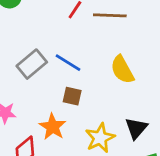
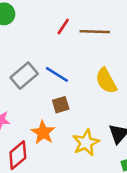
brown square: (72, 96) -> (61, 105), turned -30

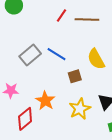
brown square: (61, 105) -> (75, 76), moved

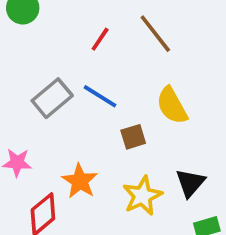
red line: (62, 15) -> (100, 39), moved
brown line: (87, 20) -> (155, 34), turned 50

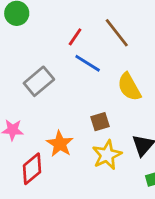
blue line: (100, 96) -> (88, 63), moved
brown square: (133, 137) -> (100, 122), moved

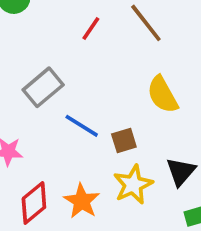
blue line: (88, 63) -> (82, 126), moved
orange star: (60, 144) -> (82, 201), moved

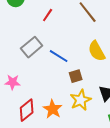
red line: (91, 29) -> (48, 15), moved
blue line: (82, 126) -> (59, 56), moved

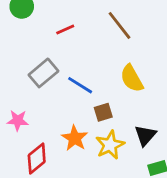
red line: (48, 15) -> (65, 30), turned 32
orange star: (53, 109) -> (75, 138), moved

